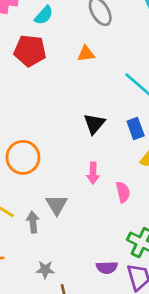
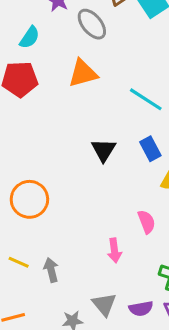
orange triangle: (86, 54) -> (83, 73), size x1.5
pink arrow: (93, 173) -> (114, 250), moved
gray triangle: (57, 205) -> (104, 304), moved

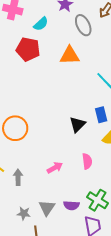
black triangle: (104, 150) -> (77, 124), moved
pink arrow: (114, 250) -> (55, 168), moved, turned -126
purple semicircle: (141, 308) -> (71, 205), moved

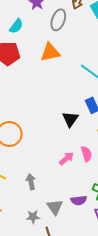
gray ellipse: (83, 25) -> (58, 20), turned 55
pink arrow: (55, 168) -> (66, 158), moved
gray arrow: (18, 177) -> (31, 182), moved

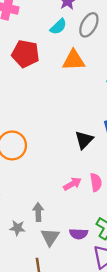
cyan semicircle: (16, 26) -> (58, 27), moved
gray arrow: (31, 182) -> (38, 212), moved
gray star: (33, 217) -> (17, 228), moved

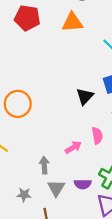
pink arrow: (72, 184) -> (73, 147), moved
gray star: (17, 228) -> (24, 195), moved

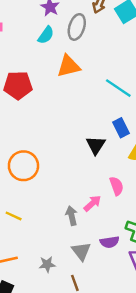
red pentagon: (27, 18) -> (18, 85), moved
gray arrow: (44, 165) -> (72, 216), moved

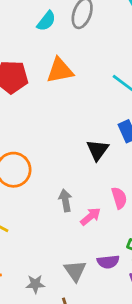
orange triangle: (69, 66) -> (60, 70), moved
gray arrow: (72, 216) -> (65, 200), moved

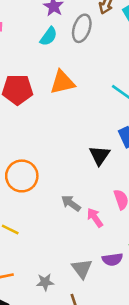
gray arrow: (65, 200) -> (71, 203), turned -42
pink arrow: (91, 216) -> (95, 218), turned -84

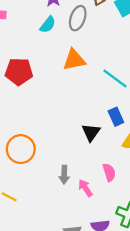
orange triangle: (62, 82) -> (74, 60), moved
gray arrow: (71, 203) -> (64, 175), turned -126

